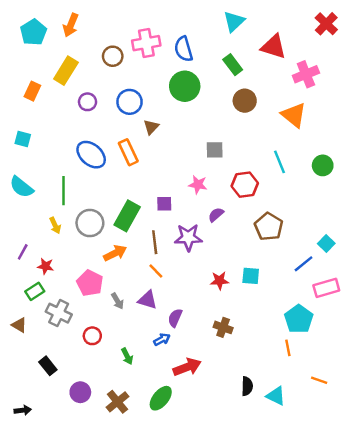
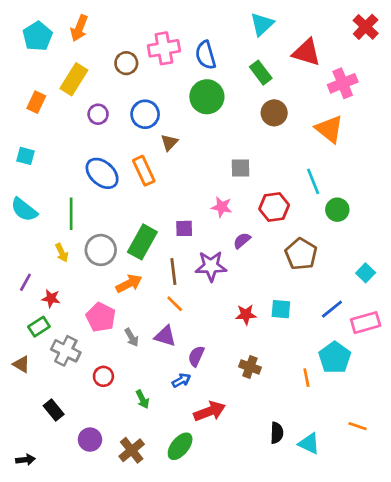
green circle: (323, 165) -> (337, 210), moved
blue line: (304, 264) -> (332, 309), moved
orange line: (288, 348) -> (306, 378), moved

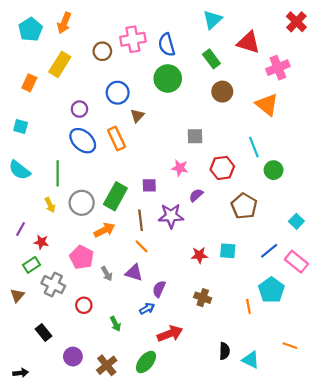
purple circle: (98, 114) -> (79, 109), moved
pink rectangle: (366, 323) -> (296, 262), turned 55
brown triangle: (21, 364) -> (17, 295), turned 40

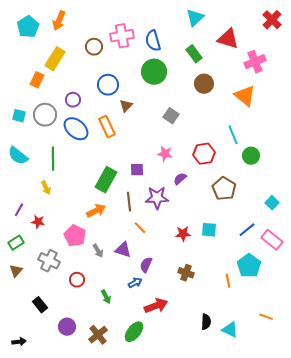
orange rectangle: (29, 83) -> (37, 80), moved
gray square: (195, 136) -> (171, 116), moved, turned 35
gray circle: (82, 203) -> (45, 115), moved
orange line: (142, 246) -> (140, 228), moved
green rectangle: (31, 265) -> (16, 243), moved

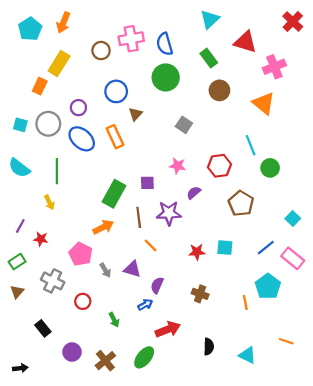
black semicircle: (206, 322) -> (209, 347), moved

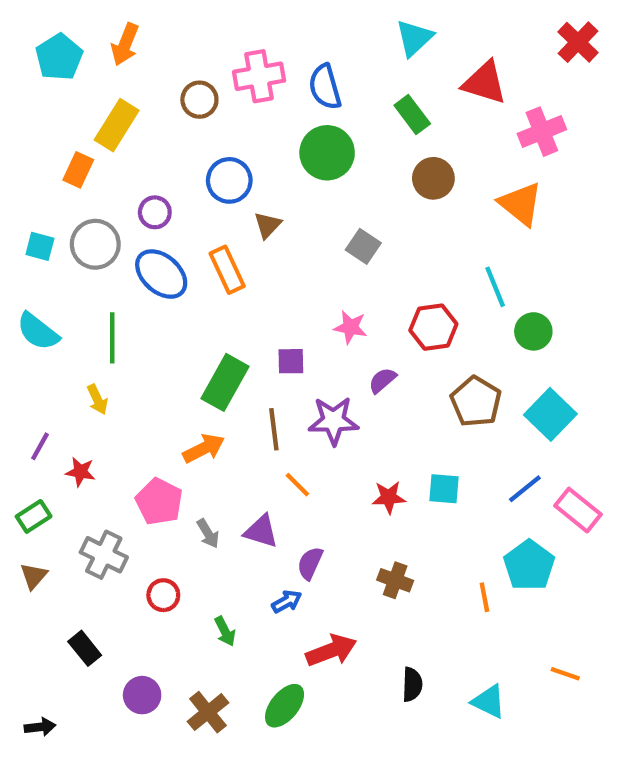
cyan square: (293, 219) -> (550, 414), moved, size x1.6

